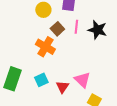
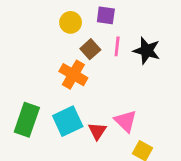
cyan square: (41, 80) -> (68, 121), size x1.5

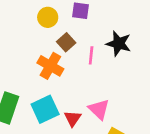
pink line: (117, 46) -> (91, 55), moved

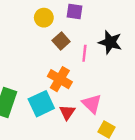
orange cross: (50, 66) -> (60, 79), moved

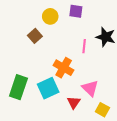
brown square: (61, 41) -> (35, 36), moved
red triangle: (67, 112) -> (74, 103), moved

